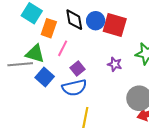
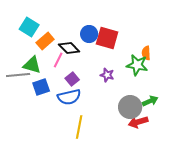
black diamond: (74, 20) -> (69, 48), moved, turned -35
orange rectangle: (49, 28) -> (45, 41), turned 30
blue square: (45, 77) -> (41, 87), turned 30

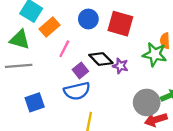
blue circle: (89, 34) -> (88, 19), moved
black diamond: (69, 48) -> (101, 59), moved
green triangle: (32, 65) -> (20, 40), moved
blue square: (41, 87) -> (35, 102), moved

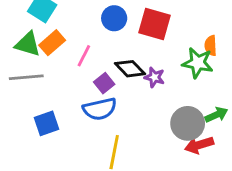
orange rectangle: (49, 27) -> (52, 43), moved

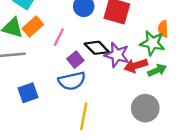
purple star: (154, 77) -> (117, 55), size x1.5
green arrow: (216, 115) -> (157, 70), moved
gray circle: (188, 123) -> (145, 108), moved
red arrow: (199, 145) -> (136, 66), moved

